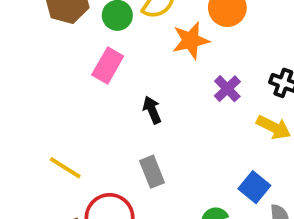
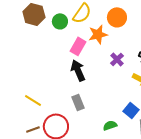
pink rectangle: (108, 66) -> (78, 46), moved
black arrow: (152, 110) -> (78, 70), size x1.5

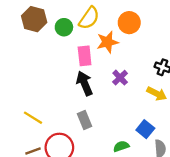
pink rectangle: (78, 46) -> (85, 56), turned -36
purple cross: (117, 59) -> (120, 78), moved

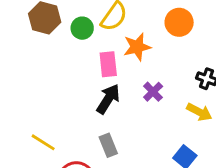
orange circle: (129, 23) -> (179, 22), moved
black arrow: (85, 83) -> (108, 99), turned 55

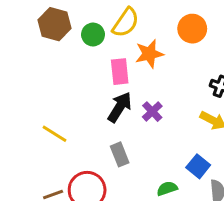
purple cross: (153, 92) -> (152, 112), moved
yellow line: (43, 142) -> (54, 134), moved

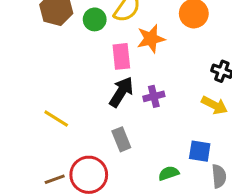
purple cross: (152, 112) -> (154, 96), turned 30
blue square: (198, 166) -> (200, 151), turned -30

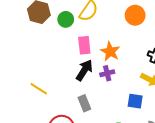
orange star: (151, 39) -> (110, 51), moved, turned -30
blue square: (200, 151) -> (135, 101), moved

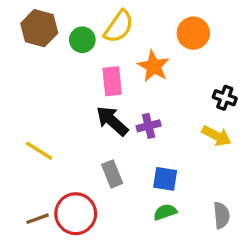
orange star: (110, 51) -> (154, 66), moved
black arrow: (84, 70) -> (112, 121), turned -80
blue square: (135, 101) -> (165, 179), moved

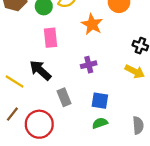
pink rectangle: (112, 81) -> (50, 38), moved
black arrow: (112, 121) -> (40, 70), moved
brown line: (38, 219) -> (12, 114), moved, turned -32

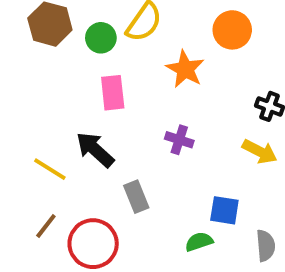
purple cross: (89, 65) -> (179, 140), turned 32
blue square: (100, 101) -> (224, 210), moved

